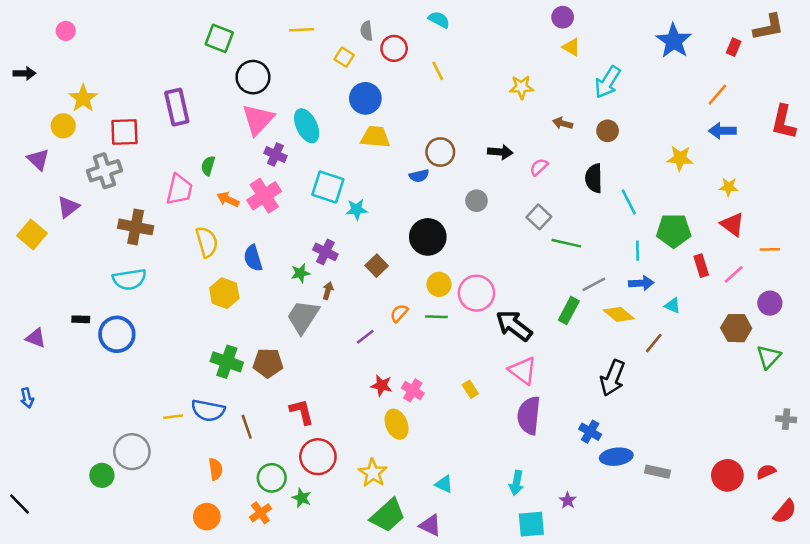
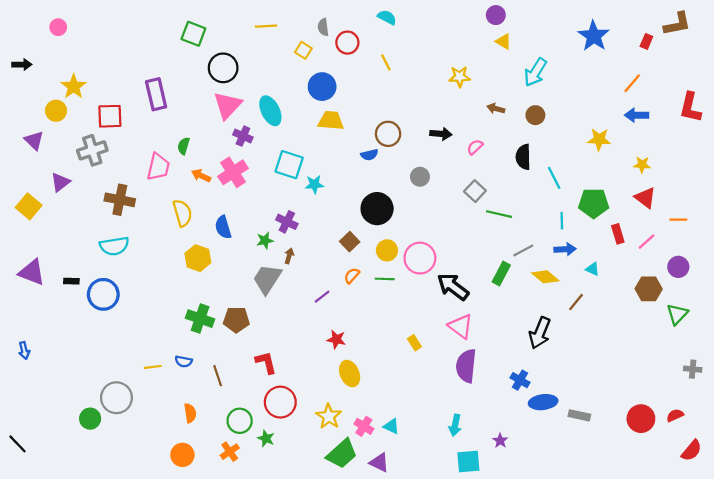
brown square: (377, 266) -> (350, 242), moved
purple triangle: (36, 338) -> (32, 272), moved, size x1.5
pink cross: (413, 390) -> (364, 426), moved
blue semicircle: (208, 410) -> (184, 361), size x0.6

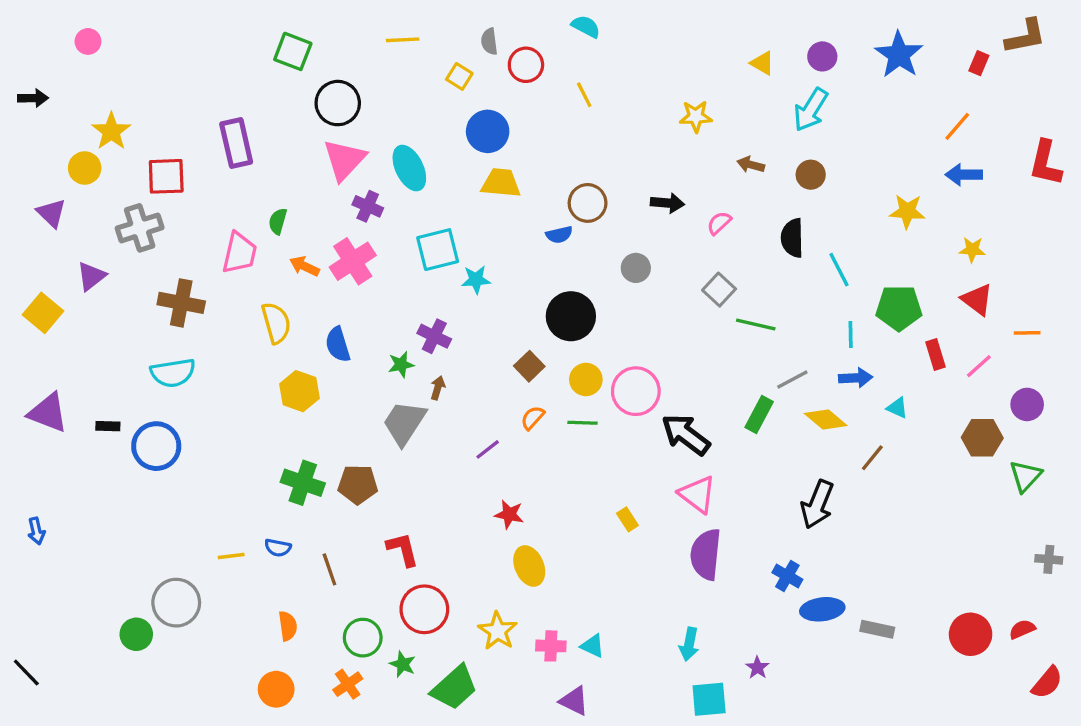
purple circle: (496, 15) -> (822, 56), moved
cyan square: (289, 165) -> (438, 250), turned -32
pink cross: (364, 426) -> (551, 646), turned -30
green trapezoid: (342, 454) -> (454, 688), moved

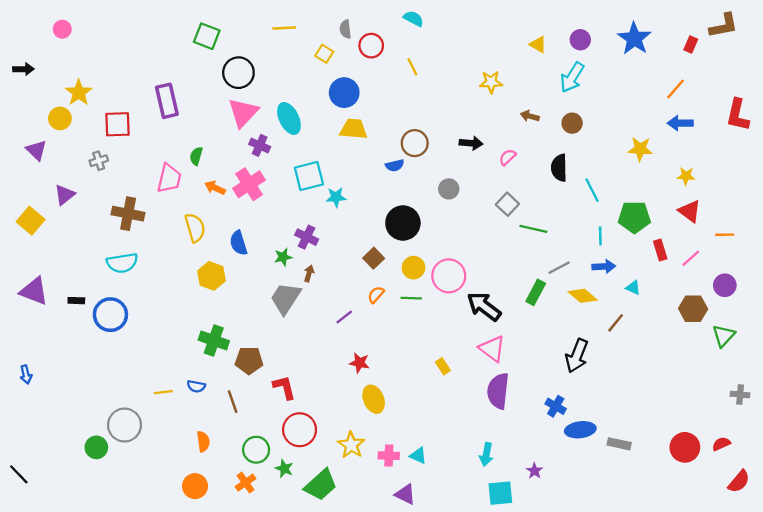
gray cross: (140, 228) -> (99, 161), size x0.6
brown pentagon: (358, 484) -> (249, 360), moved

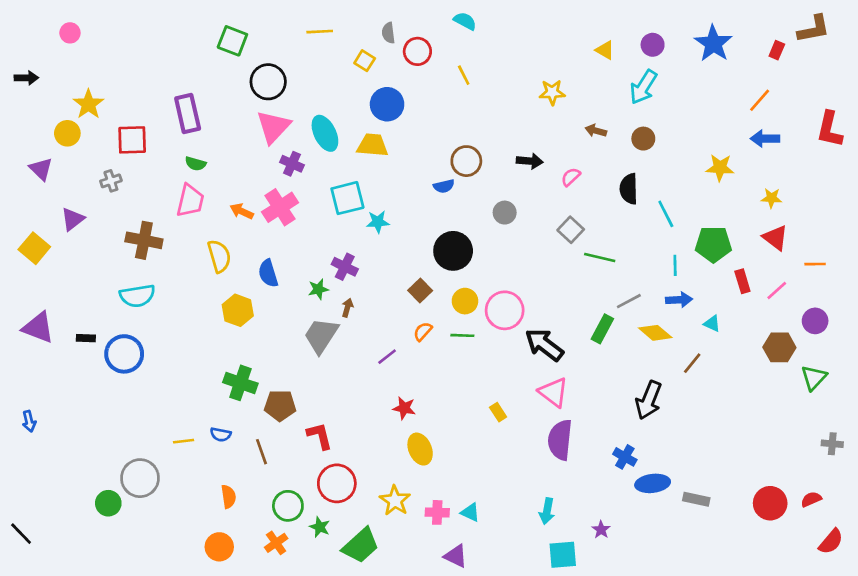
yellow trapezoid: (354, 129) -> (373, 145), moved
green semicircle: (196, 156) -> (195, 164), moved, turned -90

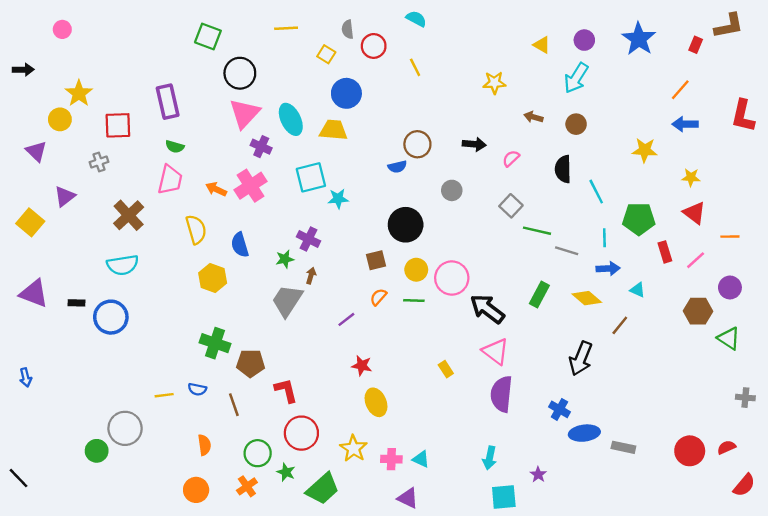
brown cross: (144, 240) -> (129, 215), turned 36
brown square: (420, 291) -> (376, 260), turned 30
gray line: (629, 301) -> (567, 251), moved, turned 45
green triangle: (814, 378) -> (729, 338), turned -40

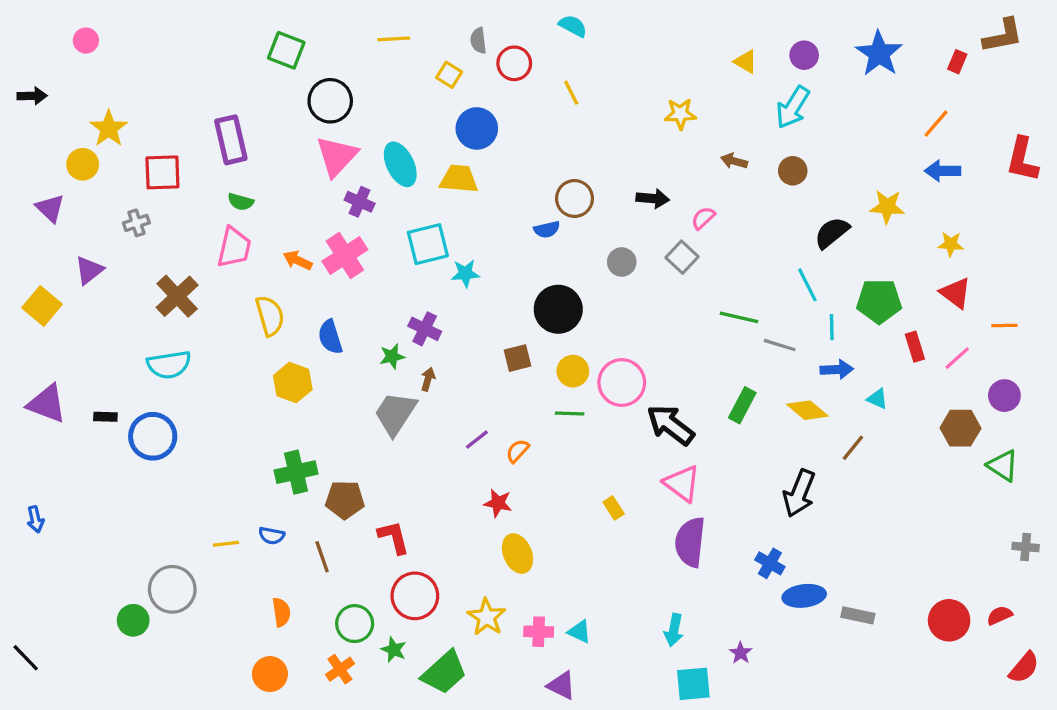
black semicircle: (563, 169) -> (832, 233), moved, turned 52
cyan line: (596, 192) -> (807, 285), moved
gray square: (511, 206) -> (682, 257), moved
orange semicircle: (378, 297) -> (517, 451), moved
green cross: (215, 343) -> (296, 472), turned -32

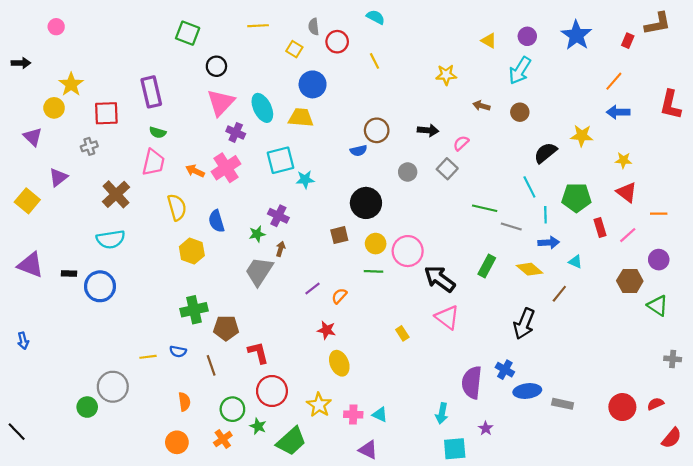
black circle: (330, 101) -> (216, 66), size x0.7
purple semicircle: (690, 542) -> (472, 382), moved

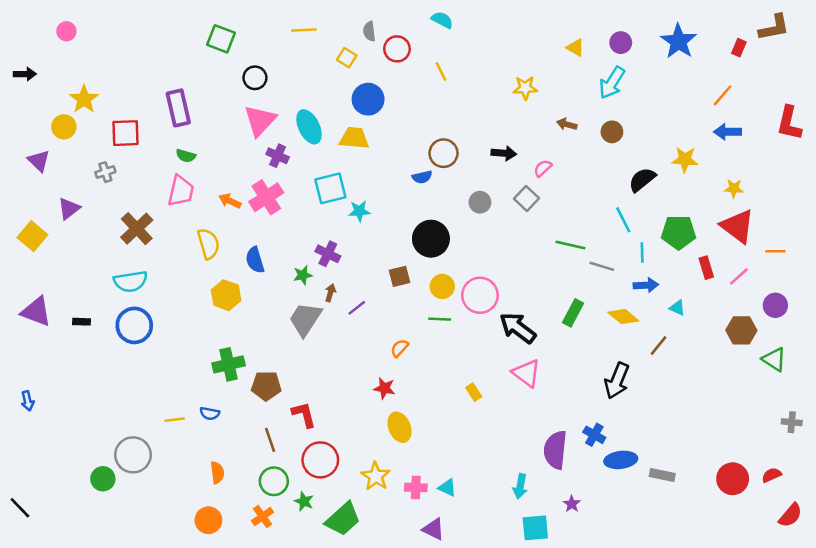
red triangle: (627, 192) -> (738, 226), size x1.4
blue circle: (100, 286) -> (134, 325), moved
purple line: (313, 288) -> (357, 308), moved
brown line: (211, 365) -> (270, 440), moved

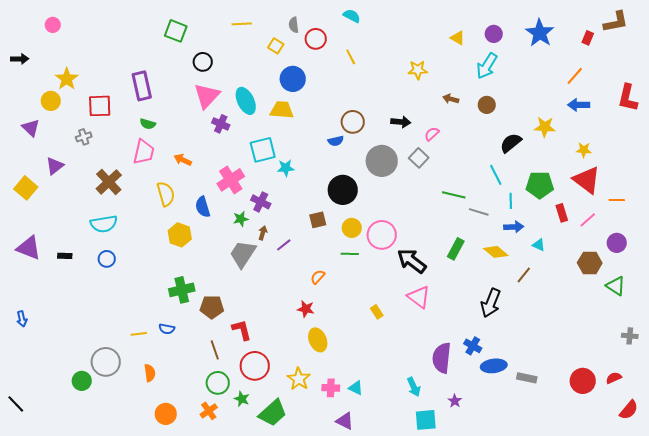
pink cross: (266, 197) -> (231, 180), moved
gray circle: (480, 202) -> (382, 161), size x1.8
blue circle: (134, 325) -> (107, 259), size x0.6
orange semicircle: (217, 472) -> (150, 373), moved
cyan arrow: (520, 486) -> (414, 387), turned -36

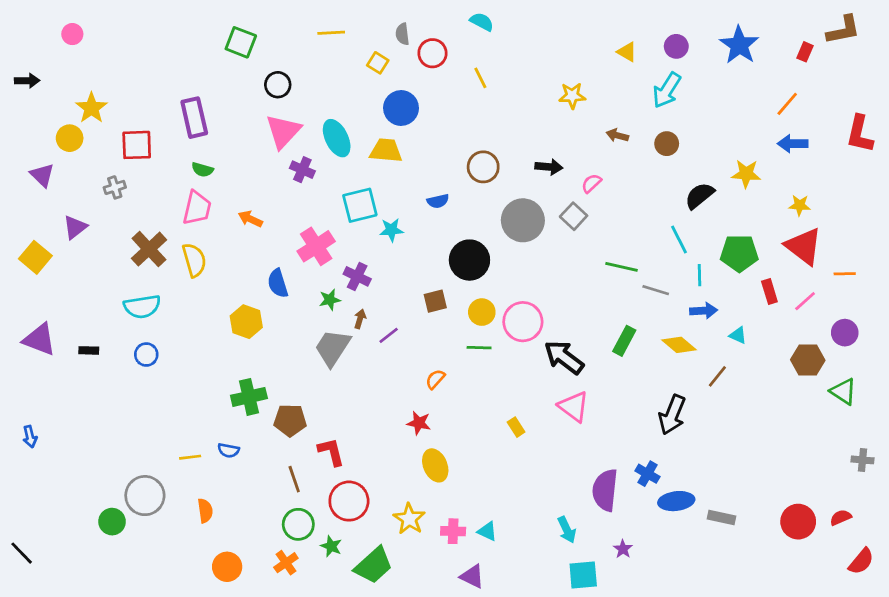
blue semicircle: (336, 141) -> (438, 201), moved
yellow semicircle: (166, 194) -> (194, 260), moved

